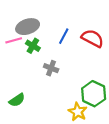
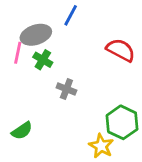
blue line: (64, 36) -> (71, 15), moved
pink line: (14, 40) -> (18, 53), turned -63

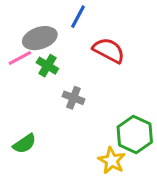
red semicircle: (121, 50) -> (109, 50), moved
pink line: (18, 53) -> (20, 58), turned 50

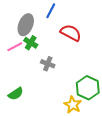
gray ellipse: (40, 38) -> (26, 25), turned -50
pink line: (20, 58) -> (15, 47), moved

